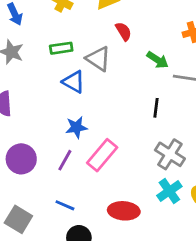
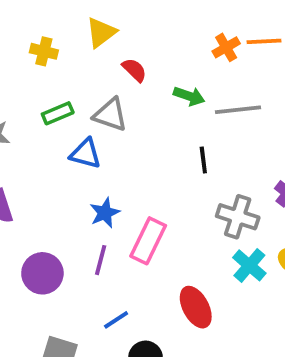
blue line: (65, 205) -> (116, 320), turned -42
red ellipse: (124, 211) -> (196, 307), turned 72

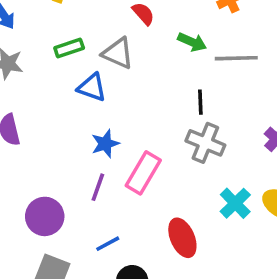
gray cross: (238, 217) -> (205, 143), moved
purple circle: (42, 273) -> (45, 216), moved

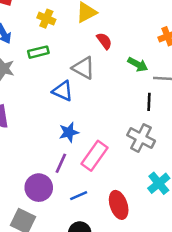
green rectangle: (69, 48) -> (38, 52), moved
black line: (200, 102) -> (149, 102), moved
purple circle: (45, 216) -> (39, 188), moved
blue line: (108, 244) -> (79, 196), moved

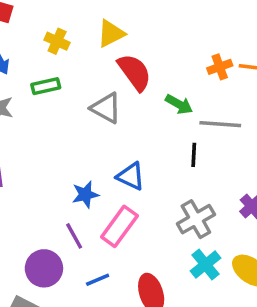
red semicircle: (104, 41) -> (135, 72), size x1.6
blue triangle: (63, 91) -> (131, 176), moved
gray cross: (141, 138) -> (196, 219), moved, turned 32
purple line: (61, 163) -> (74, 236), turned -54

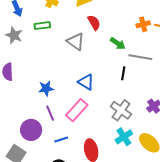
red semicircle: (135, 72) -> (94, 23), size x0.7
blue star: (85, 194) -> (46, 88), moved
gray cross: (196, 219) -> (121, 110), turned -30

